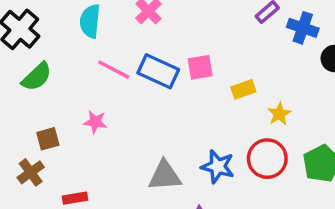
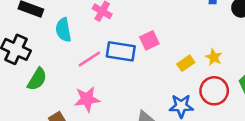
pink line: (114, 70) -> (89, 59), turned -45
yellow rectangle: (243, 89) -> (186, 63), moved
pink star: (95, 122) -> (87, 99), size x1.5

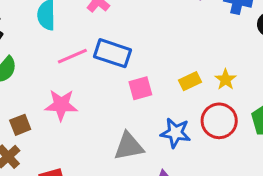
pink square: (149, 40) -> (140, 88), moved

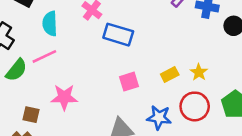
blue rectangle: (113, 53) -> (118, 35), moved
pink line: (72, 56) -> (44, 56), moved
brown square: (20, 125) -> (31, 115), turned 36

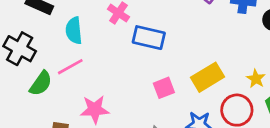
yellow star: (199, 72) -> (256, 79), moved
yellow rectangle: (170, 74) -> (207, 77), size x1.6

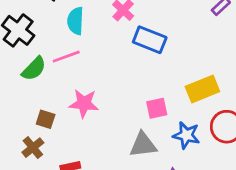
pink square: (164, 88) -> (157, 108), moved

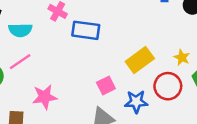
cyan semicircle: (76, 21) -> (20, 30), turned -80

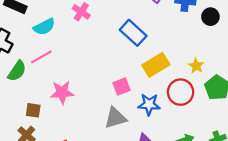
cyan semicircle: (20, 30) -> (44, 27), turned -30
blue rectangle: (86, 30) -> (133, 33), moved, turned 30

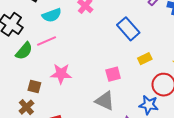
yellow rectangle: (156, 65) -> (145, 59), size x0.6
blue star: (149, 104) -> (149, 105), moved
gray triangle: (115, 118) -> (105, 101), turned 35

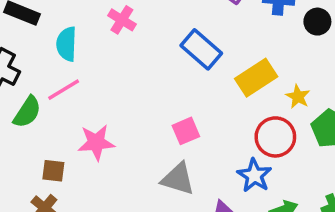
cyan semicircle: (52, 15) -> (67, 44), turned 120
yellow rectangle: (145, 59) -> (256, 78), moved, size x1.6
blue star: (149, 105) -> (254, 175), turned 30

